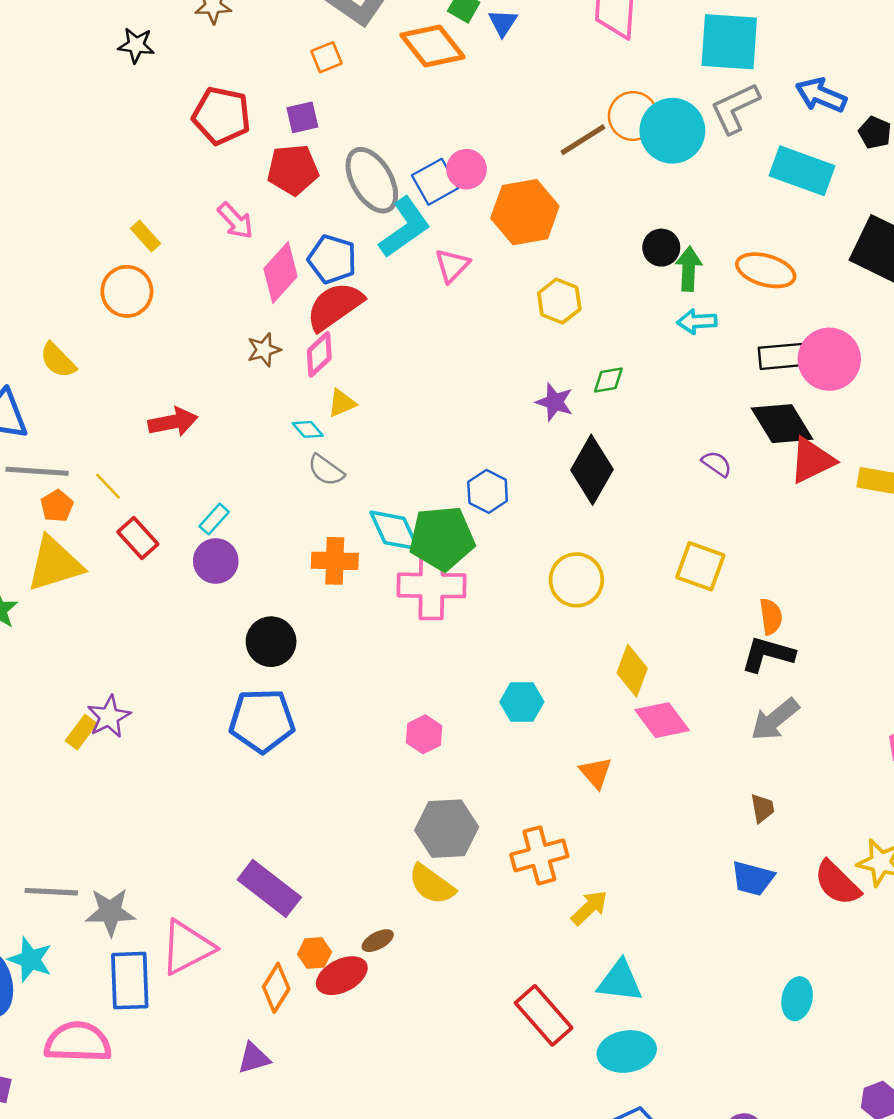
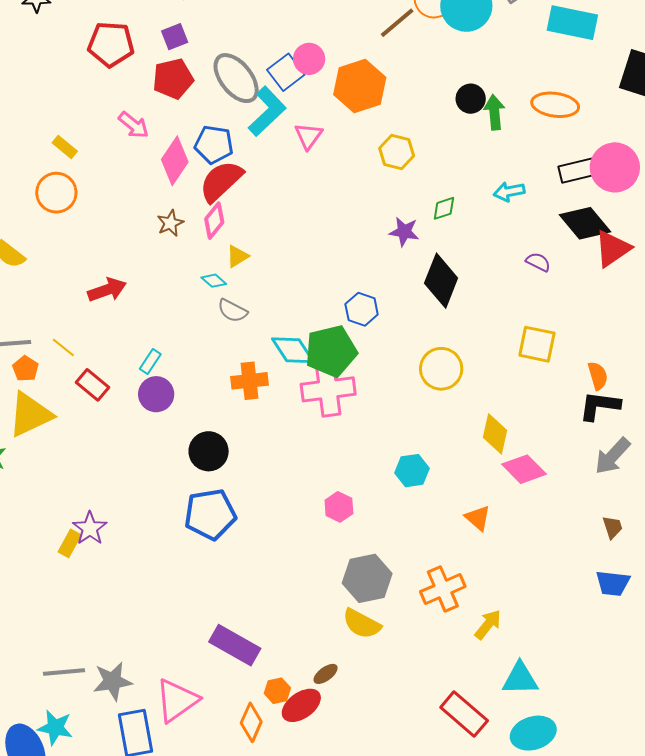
cyan arrow: (697, 322) -> (509, 192), moved

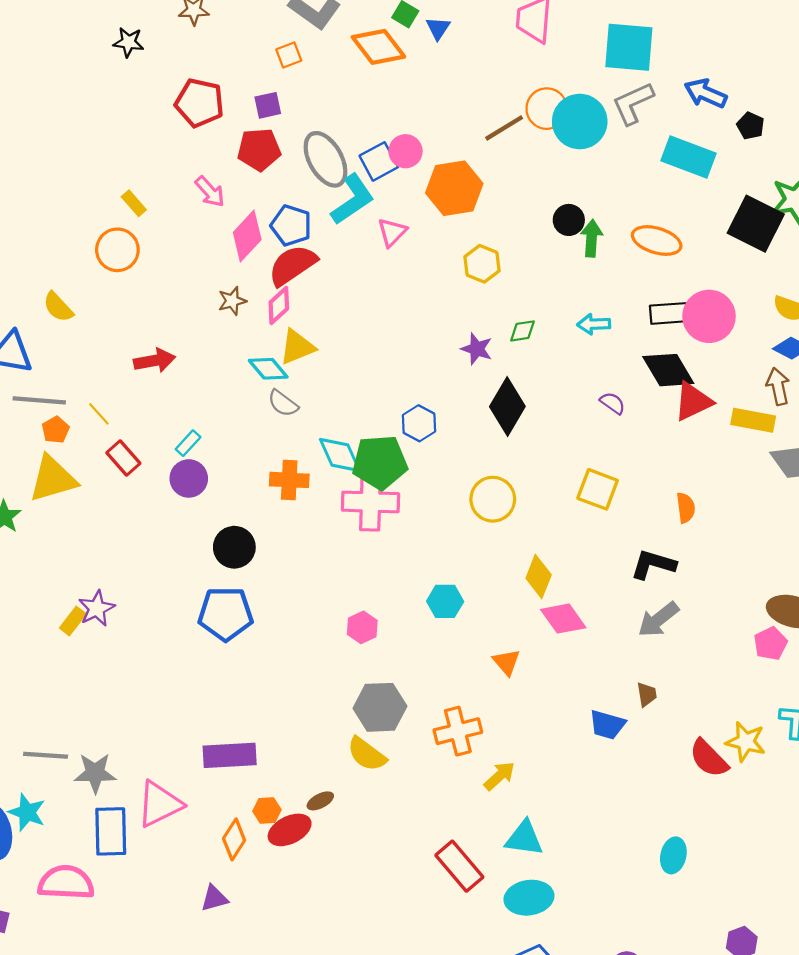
yellow triangle: (237, 256) -> (297, 347), size x1.5
cyan diamond: (214, 281) -> (268, 369), size x1.5
orange semicircle: (598, 376) -> (686, 508), moved
blue trapezoid: (613, 583) -> (607, 725), moved
purple rectangle: (235, 645) -> (230, 755), turned -42

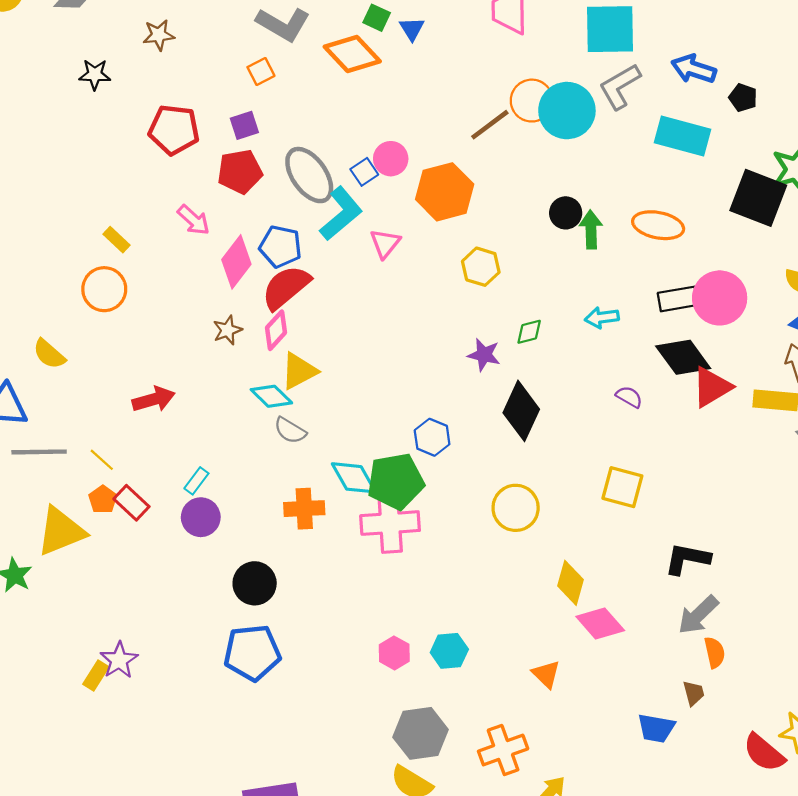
blue square: (379, 161) -> (364, 172), size x0.7
orange pentagon: (56, 430) -> (103, 499), moved
orange semicircle: (686, 508) -> (715, 652), moved
cyan hexagon: (445, 601) -> (449, 651), moved

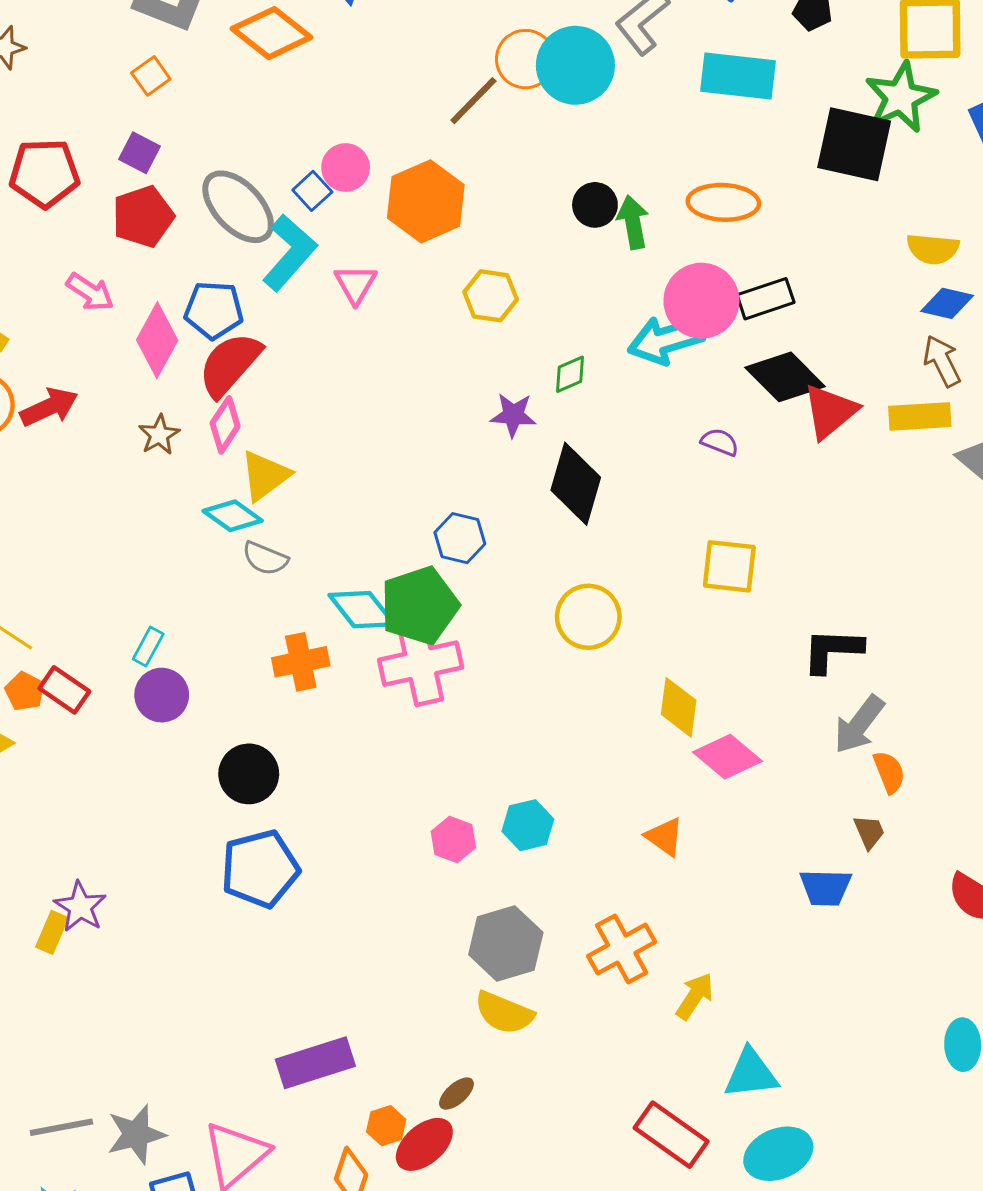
purple square: (244, 125) -> (139, 153), turned -36
pink circle: (720, 298) -> (701, 301), moved
cyan arrow: (602, 318) -> (666, 340), size x1.6
red arrow: (154, 399) -> (49, 407), moved

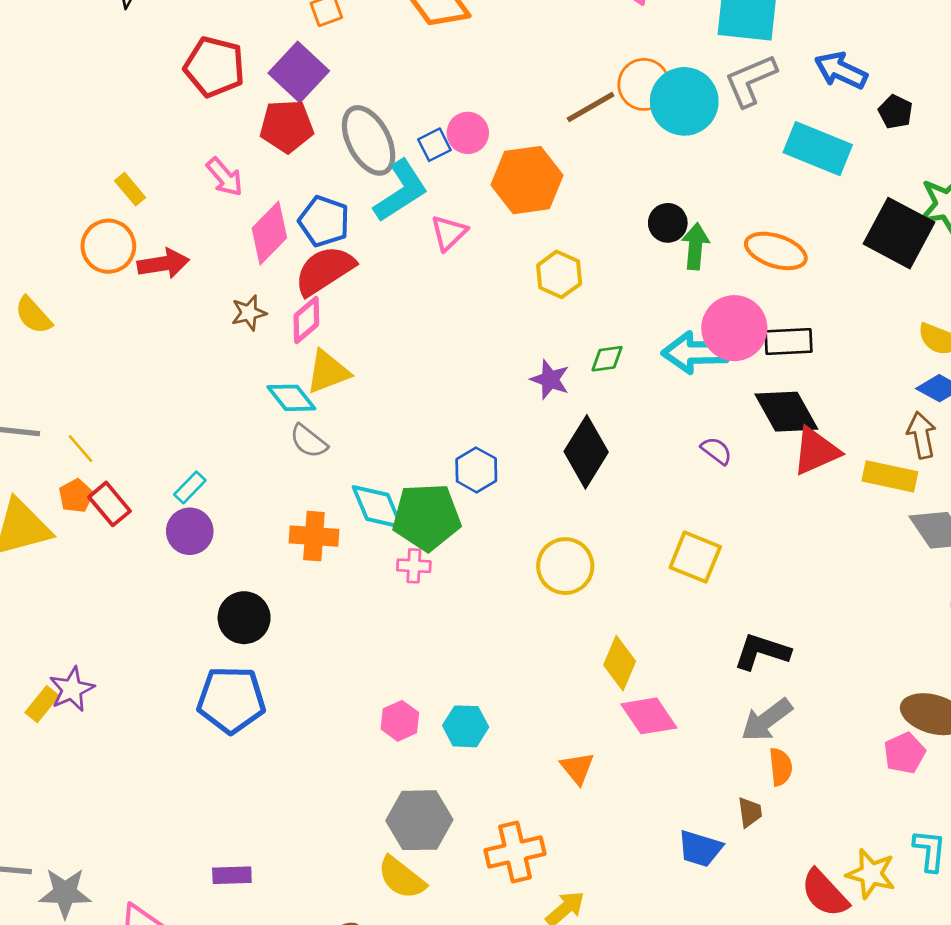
purple square: (139, 153) -> (299, 72), size x1.6
pink cross: (421, 664) -> (414, 566), size x0.5
purple rectangle: (315, 1063) -> (232, 875), size x0.6

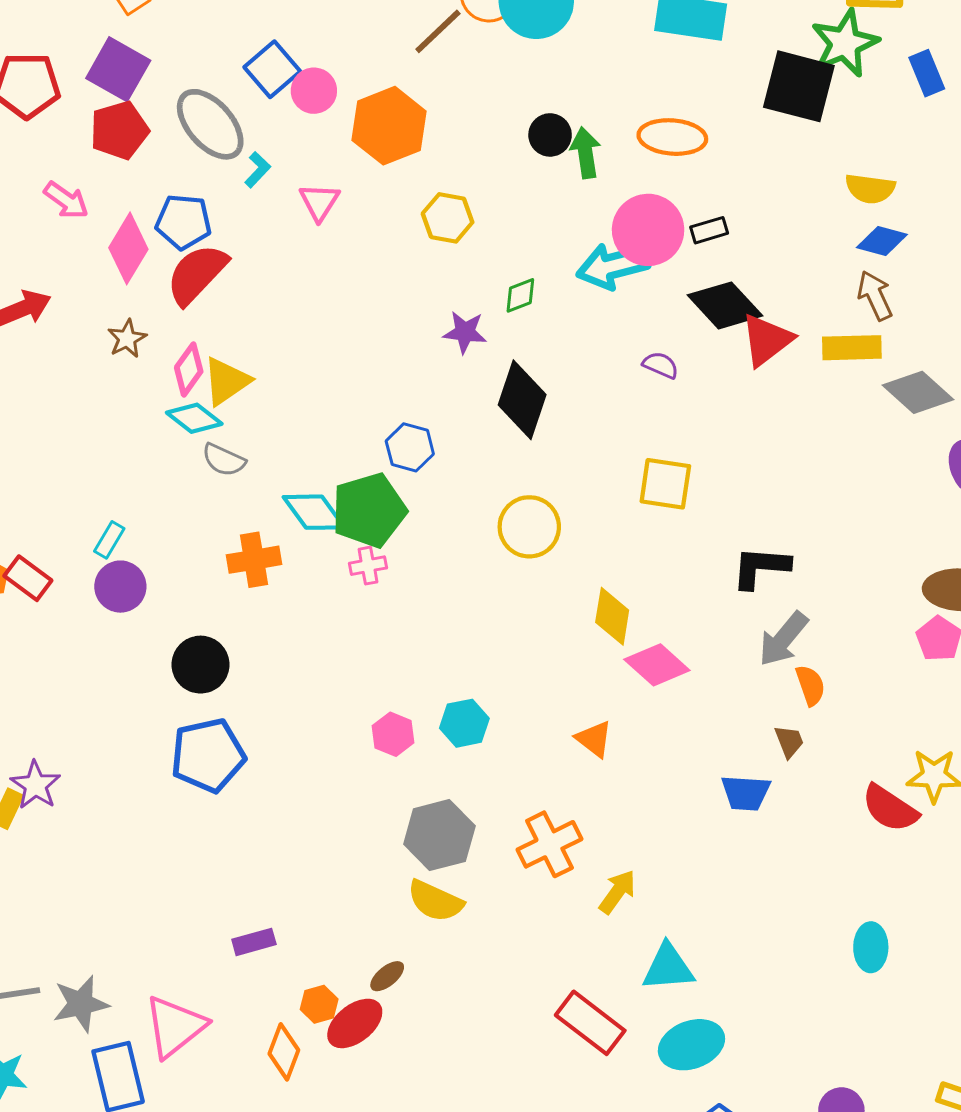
blue square: (434, 145) -> (272, 69), moved, size x1.5
cyan L-shape: (401, 191) -> (258, 170), size x0.5
pink diamond: (306, 320) -> (189, 369), moved
black rectangle: (788, 342) -> (709, 230), size x0.7

